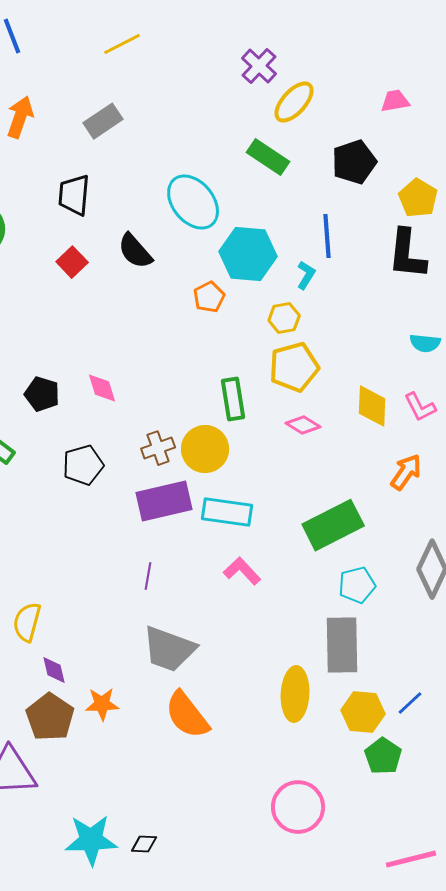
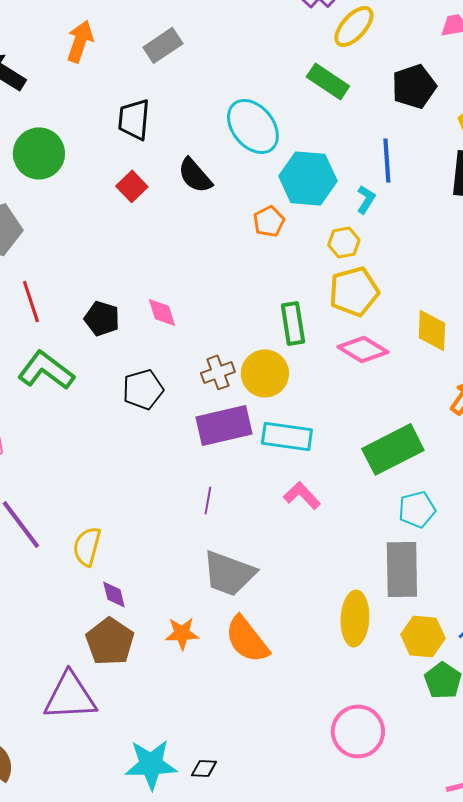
pink diamond: (303, 425) -> (363, 349), size x1.4
orange star: (102, 704) -> (182, 633), moved

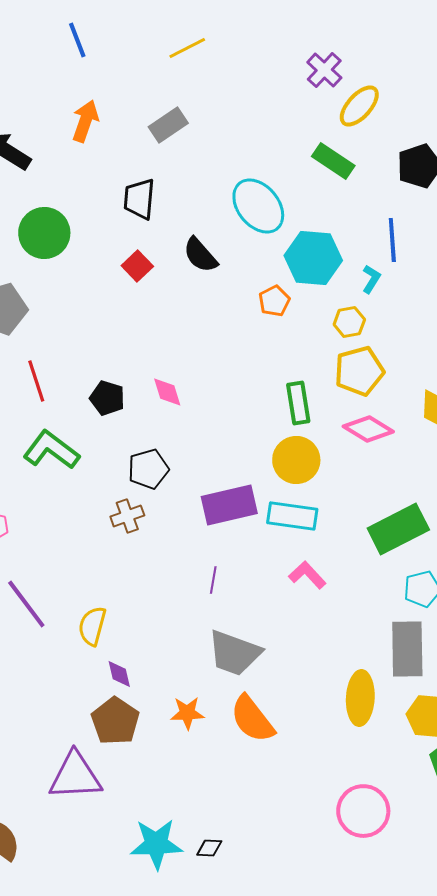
brown cross: (218, 372) -> (127, 516), moved
yellow circle: (265, 373) -> (296, 460), moved

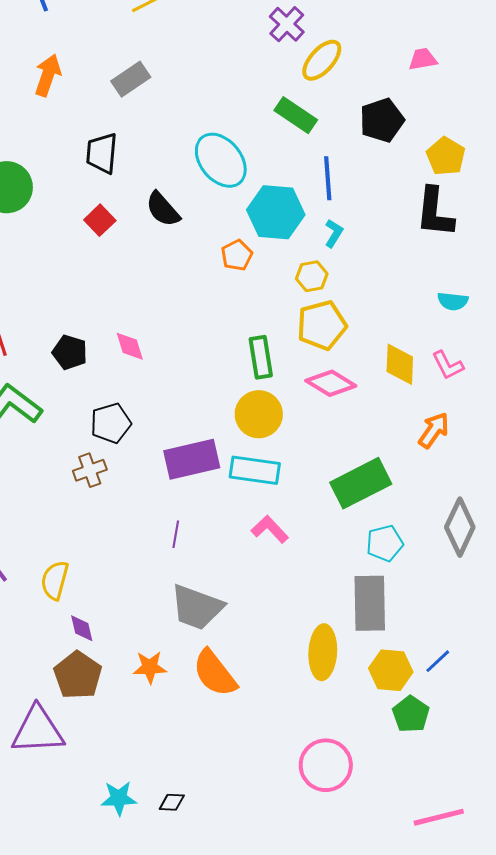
blue line: (392, 240) -> (328, 178), moved
cyan star: (156, 844) -> (119, 798), size x0.7

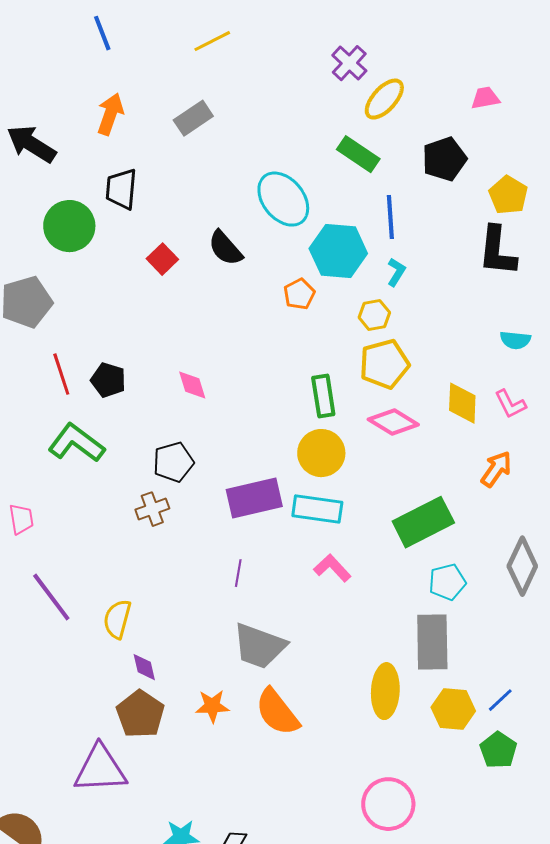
black trapezoid: (102, 153) -> (121, 189), moved
black pentagon: (70, 352) -> (108, 380), moved
green pentagon: (411, 714) -> (498, 750), moved

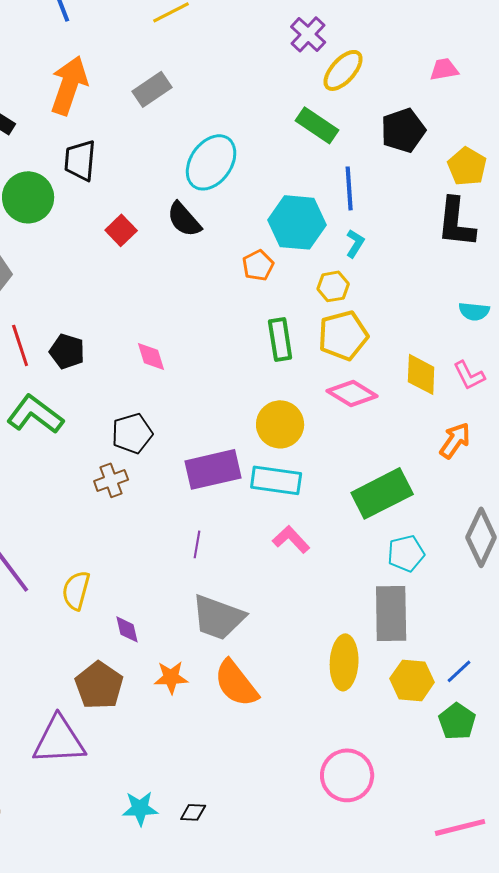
orange arrow: (110, 114) -> (69, 85), size x1.4
cyan ellipse: (283, 199) -> (211, 162), moved, turned 74
green rectangle: (323, 396) -> (280, 339), moved
purple diamond: (144, 667) -> (127, 629), moved

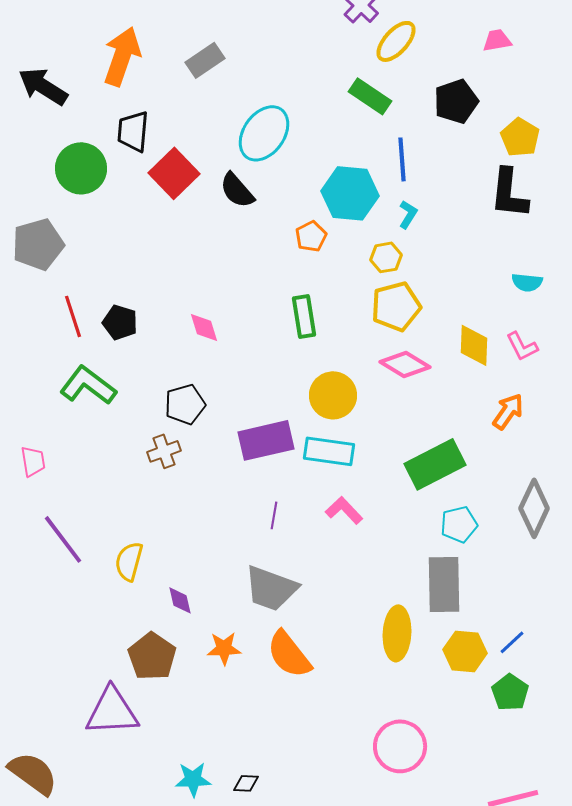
red square: (121, 230) -> (174, 173), moved, size x1.6
green rectangle: (280, 339) -> (304, 316), moved
purple line: (197, 544) -> (274, 515), moved

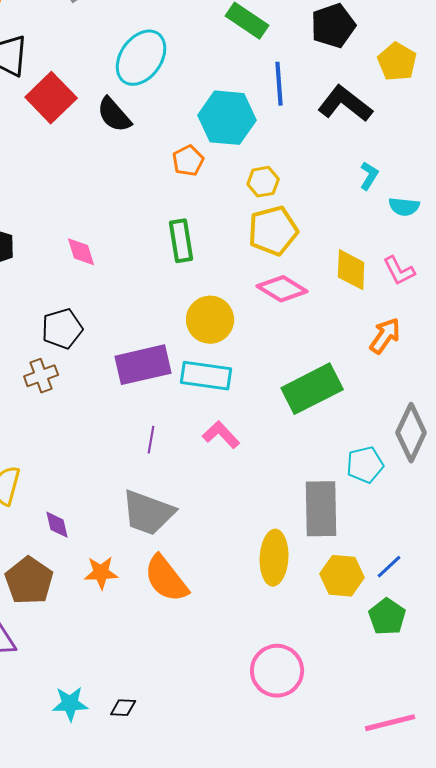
black L-shape: (509, 193) -> (345, 104), moved, turned 122
cyan L-shape: (408, 214) -> (369, 176), moved
cyan pentagon: (459, 524) -> (365, 465), moved

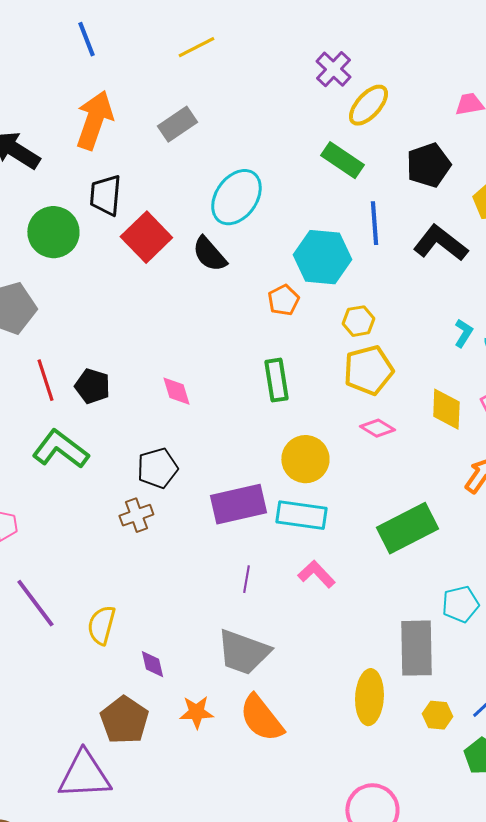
cyan L-shape: (369, 176) -> (463, 333), moved
pink diamond: (282, 289) -> (377, 428), size x0.7
yellow hexagon: (342, 576) -> (437, 715), size x0.7

